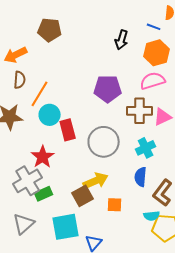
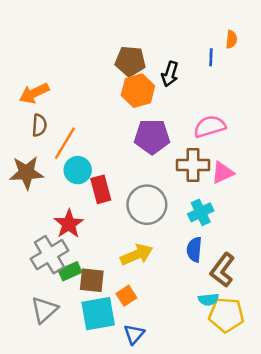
blue line: (154, 27) -> (211, 57), turned 72
brown pentagon: (50, 30) -> (130, 61), moved
orange hexagon: (157, 53) -> (138, 91), moved
brown square: (83, 196) -> (92, 280), moved, turned 35
orange square: (115, 205) -> (126, 296), moved, turned -35

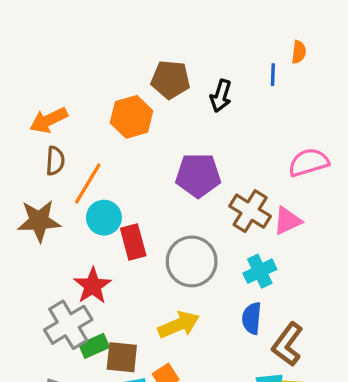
orange hexagon: (138, 91) -> (132, 117), moved
pink semicircle: (210, 127) -> (309, 162), moved
brown cross: (193, 165) -> (250, 211), turned 32

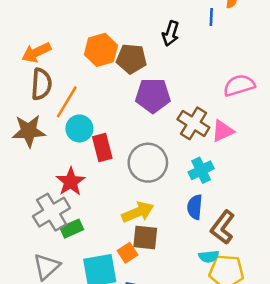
brown pentagon: (171, 80) -> (131, 59), moved
brown semicircle: (55, 161) -> (41, 84), size x1.4
brown square: (122, 357) -> (145, 237), moved

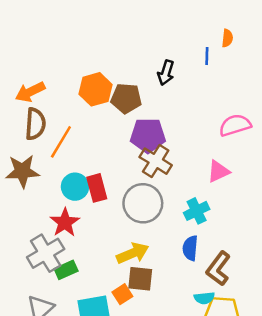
brown cross: (193, 123) -> (156, 161), moved
cyan circle: (79, 128) -> (75, 187), moved

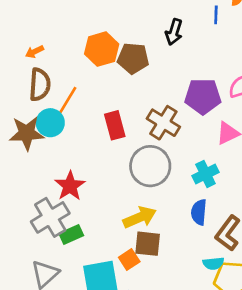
orange arrow: (30, 92) -> (34, 52), size x0.6
purple pentagon: (148, 135) -> (203, 96), moved
cyan circle: (75, 187) -> (50, 123), moved
red rectangle: (97, 188) -> (115, 125), moved

